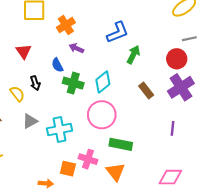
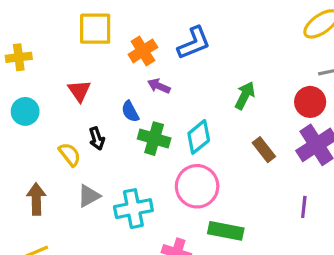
blue L-shape: (118, 32) -> (194, 43), moved

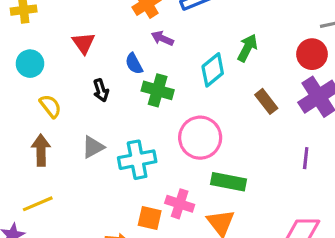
cyan diamond: (199, 137) -> (213, 70), moved
yellow semicircle: (70, 154) -> (50, 106), moved

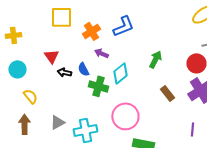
cyan diamond: (213, 70) -> (120, 73), moved
black arrow: (101, 90) -> (64, 72), moved, turned 120

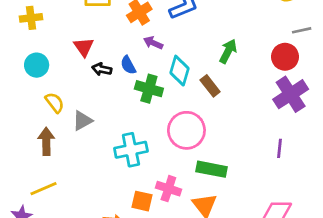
cyan diamond: (120, 73) -> (180, 71), turned -35
brown rectangle: (167, 93) -> (210, 86), moved
gray triangle: (57, 122) -> (82, 121), moved

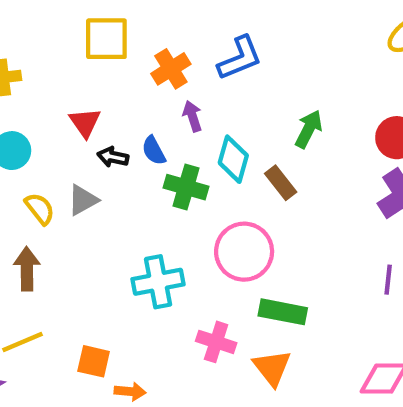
purple arrow: (153, 43) -> (192, 116), turned 48
gray triangle: (82, 121) -> (83, 200), moved
orange square: (142, 201) -> (94, 361), moved

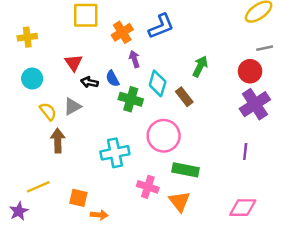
brown arrow: (27, 269) -> (58, 141), moved

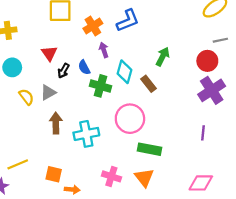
black arrow: (89, 82) -> (63, 71), turned -72
brown arrow: (58, 141) -> (56, 123), moved
pink cross: (148, 187) -> (111, 176), moved

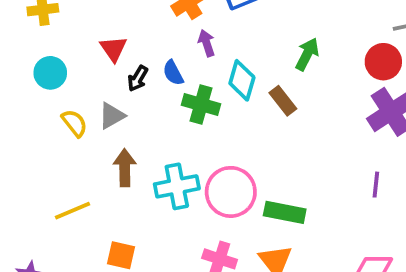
pink circle: (130, 119) -> (231, 192), moved
yellow line: (18, 164) -> (73, 211), moved

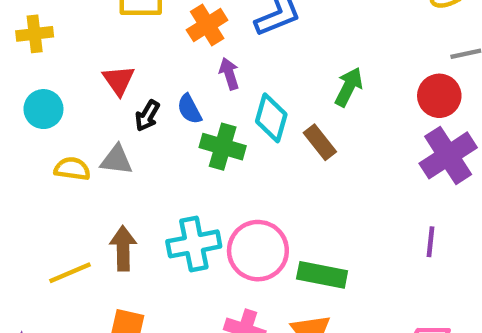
gray triangle: (112, 116) -> (116, 160), turned 36
yellow semicircle: (74, 123) -> (72, 169), turned -44
brown arrow: (125, 168) -> (123, 248), moved

